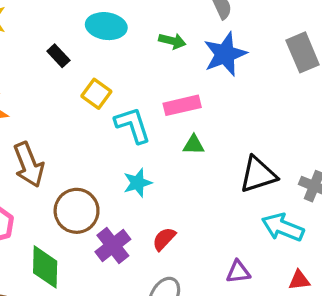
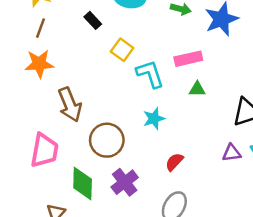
purple cross: (113, 245) -> (125, 182), moved
purple triangle: (238, 272) -> (232, 153), moved

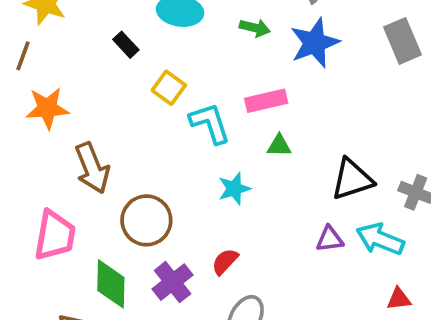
brown line: (41, 28) -> (23, 56), moved
cyan star: (154, 119) -> (234, 189), moved
red semicircle: (174, 162) -> (225, 262), moved

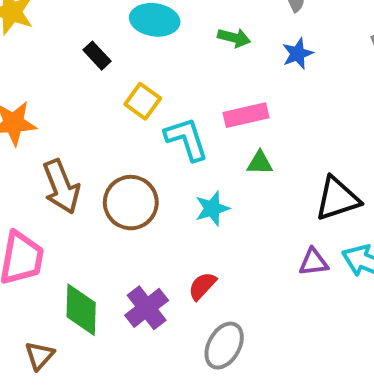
blue star: (315, 43) -> (298, 54), size x0.6
brown circle: (146, 220) -> (131, 203), moved

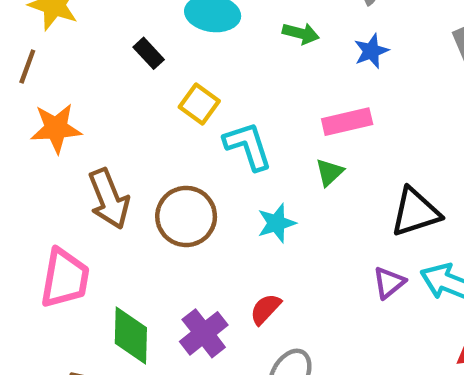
pink rectangle: (246, 115) -> (347, 122), moved
green triangle: (260, 163) -> (329, 172), turned -44
purple triangle: (313, 262) -> (389, 283), turned -32

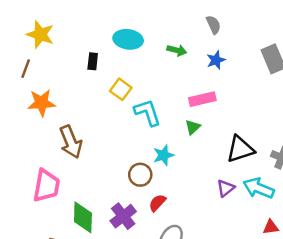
black rectangle: (149, 53) -> (93, 61), turned 49
brown circle: (186, 216) -> (140, 175), moved, size x0.7

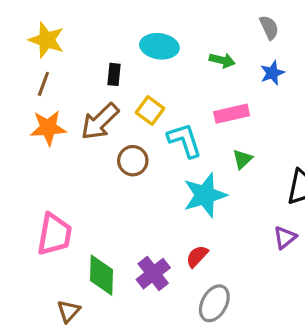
brown line: (26, 69) -> (43, 84), moved
pink rectangle: (202, 99) -> (232, 114), moved
brown arrow: (71, 142) -> (100, 121), moved, turned 68
cyan star: (163, 155) -> (205, 195), size x1.6
brown circle: (140, 175) -> (133, 161), moved

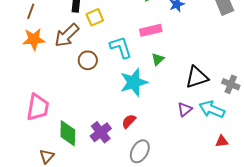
yellow square: (150, 111) -> (95, 17), moved, turned 30

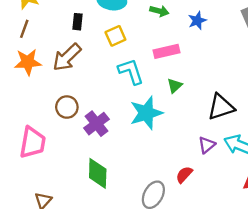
yellow square: (95, 17) -> (115, 36), moved
brown circle: (88, 60) -> (67, 107), moved
red semicircle: (129, 121) -> (184, 175), moved
purple cross: (101, 132) -> (96, 124), moved
green diamond: (68, 133) -> (98, 173), moved

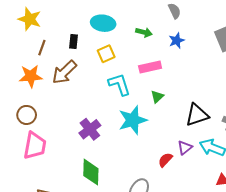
brown line: (24, 29) -> (42, 48), moved
brown circle: (67, 107) -> (27, 115), moved
red semicircle: (184, 175) -> (165, 160), moved

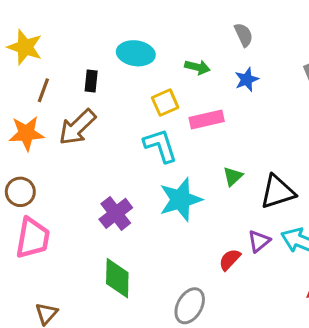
yellow square: (106, 54) -> (165, 103), moved
green triangle: (157, 97) -> (233, 176), moved

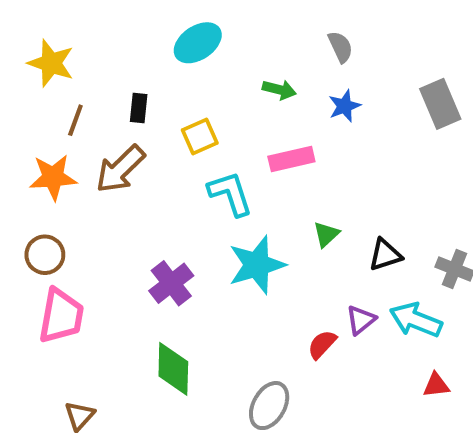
cyan ellipse: (136, 53) -> (198, 43), moved, turned -42
yellow square: (165, 103) -> (200, 137), moved
black triangle: (277, 192) -> (385, 255), size x0.7

